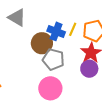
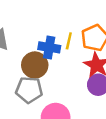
gray pentagon: (53, 59) -> (29, 90), moved

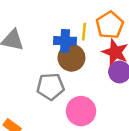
brown circle: (35, 65) -> (71, 58), moved

